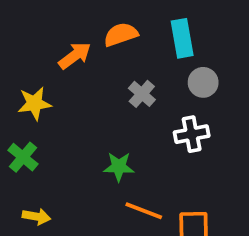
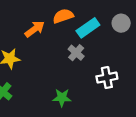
cyan rectangle: (182, 38) -> (88, 28), moved, turned 65
gray circle: (203, 82) -> (121, 23), moved

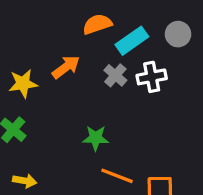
orange arrow: (35, 29) -> (66, 67), moved
white cross: (107, 78) -> (152, 77), moved

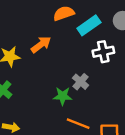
gray cross: (115, 75) -> (81, 82), moved

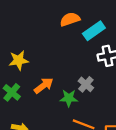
orange arrow: (41, 45) -> (44, 86), moved

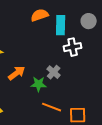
cyan rectangle: (94, 31) -> (61, 25), turned -54

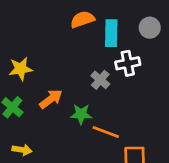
gray cross: (54, 72) -> (100, 80), moved
orange line: (52, 107) -> (106, 132), moved

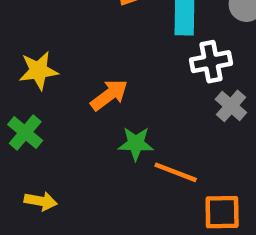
gray cross: (100, 80) -> (231, 106), moved
orange arrow: (51, 99) -> (109, 95), moved

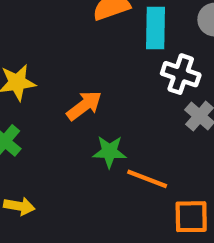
white cross: (211, 62) -> (181, 74), turned 30

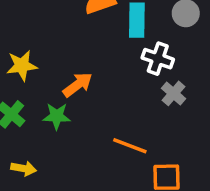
green star: (109, 152) -> (57, 116), moved

